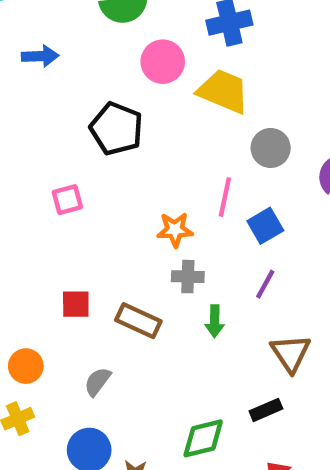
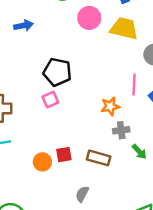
black pentagon: (116, 129) -> (57, 72), moved
green arrow: (215, 321) -> (139, 152), turned -35
orange circle: (26, 366) -> (42, 162), moved

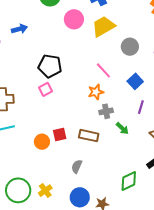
yellow trapezoid: (124, 28) -> (103, 26), turned -40
pink line: (134, 85) -> (103, 70), moved, turned -42

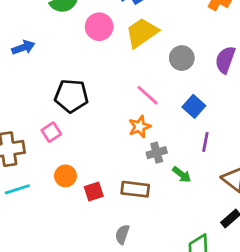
pink square: (46, 89) -> (51, 132), moved
orange circle: (42, 142) -> (65, 176), moved

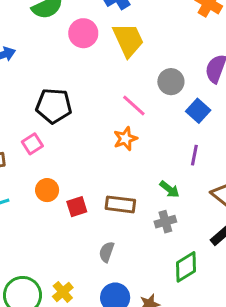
yellow trapezoid: (142, 33) -> (128, 40), turned 100
gray circle: (182, 58) -> (171, 82), moved
blue square: (194, 106) -> (198, 111), moved
gray cross: (157, 153) -> (165, 222), moved

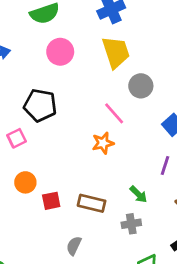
pink circle: (83, 33) -> (60, 52), moved
gray circle: (171, 82) -> (141, 86), moved

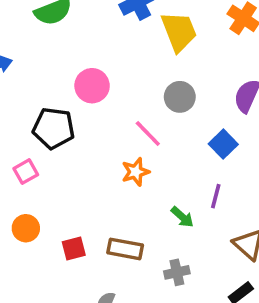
pink circle: (60, 52) -> (92, 86), moved
yellow trapezoid: (116, 52) -> (179, 31), moved
orange circle: (25, 182) -> (26, 228), moved
green arrow: (138, 194) -> (182, 217), moved

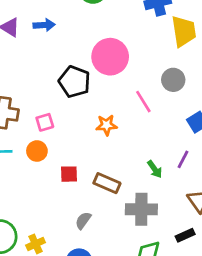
pink circle: (92, 86) -> (110, 57), size x1.4
pink square: (26, 172) -> (45, 122), moved
orange star: (136, 172) -> (107, 125), moved
gray cross: (177, 272) -> (141, 209), size x1.6

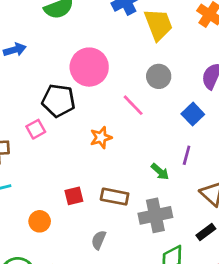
pink square: (45, 122) -> (36, 129), moved
orange circle: (37, 151) -> (40, 221), moved

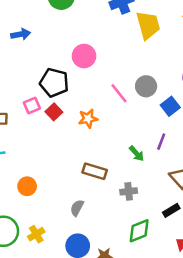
pink circle: (89, 67) -> (84, 56), size x0.7
gray circle: (159, 76) -> (146, 86), moved
red square: (74, 196) -> (54, 112), moved, turned -35
gray cross: (155, 215) -> (129, 191), size x0.6

